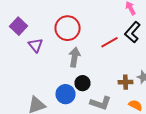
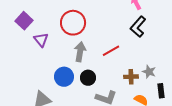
red line: (110, 42) -> (111, 51), moved
blue circle: (66, 94) -> (64, 77), moved

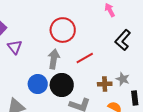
red circle: (73, 23) -> (63, 30), moved
black L-shape: (138, 27) -> (123, 40), moved
black circle: (88, 78) -> (62, 85), size x1.5

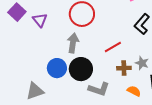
purple triangle: (15, 47) -> (40, 20), moved
red line: (85, 58) -> (113, 47), moved

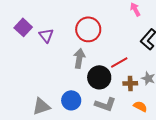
blue circle: (57, 68) -> (71, 100), moved
black circle: (81, 69) -> (99, 77), moved

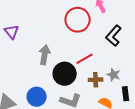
red circle: (88, 29) -> (78, 20), moved

